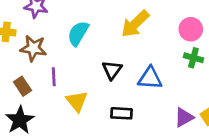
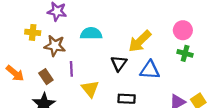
yellow arrow: (135, 24) -> (140, 41), moved
cyan semicircle: (78, 33) -> (91, 34), turned 60

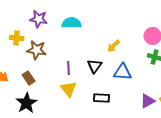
cyan semicircle: (91, 34) -> (72, 23), moved
yellow arrow: (140, 41) -> (114, 46), size x0.6
purple line: (71, 69) -> (69, 68), moved

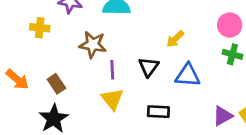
brown star: (37, 50) -> (93, 45), moved

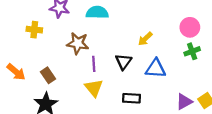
green cross: (232, 54) -> (192, 51), turned -35

